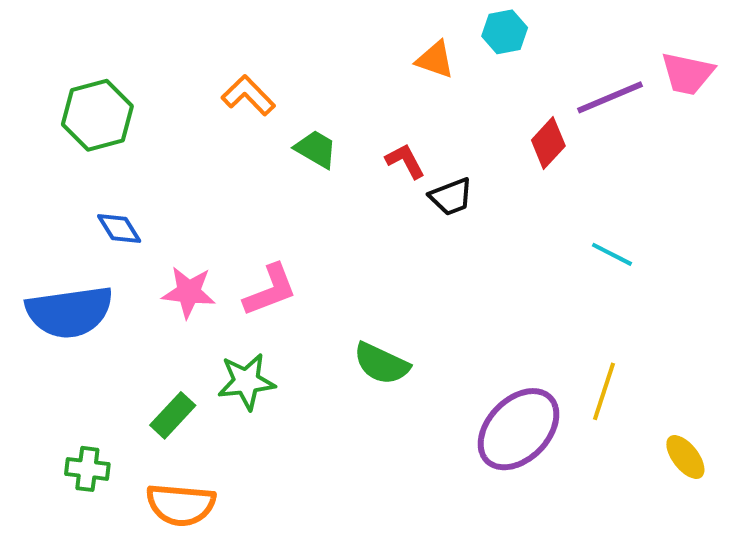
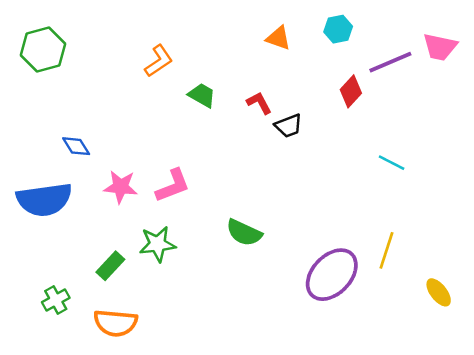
cyan hexagon: (505, 32) -> (338, 29), moved
orange L-shape: (248, 95) -> (159, 61), turned 100
green hexagon: (97, 115) -> (43, 49), moved
green cross: (87, 469) -> (56, 300), turned -36

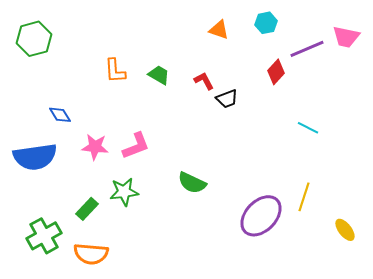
orange L-shape: (159, 61) -> (115, 71), moved, turned 120
green cross: (56, 300) -> (44, 236), size x1.6

